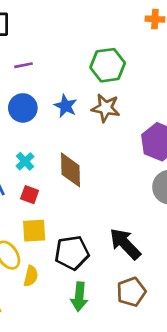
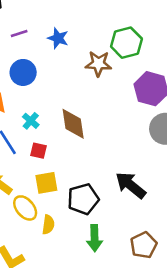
green hexagon: (108, 65) -> (126, 43), moved
blue star: (66, 106) -> (58, 38), moved
brown pentagon: (131, 292) -> (144, 245), moved

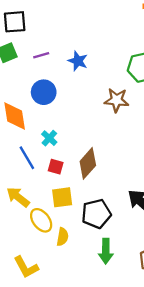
brown star: (98, 64) -> (117, 100), moved
brown diamond: (73, 124) -> (88, 163), moved, turned 48

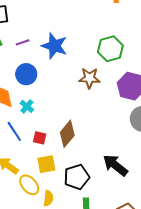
blue star: (78, 61) -> (54, 46), size x1.5
cyan cross: (49, 138) -> (27, 106), moved

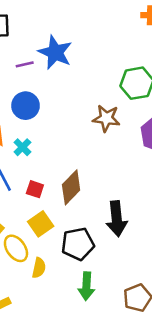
blue star: (54, 46) -> (55, 52), moved
yellow square: (46, 164) -> (41, 224), turned -30
black arrow: (115, 165) -> (117, 219), moved, turned -140

